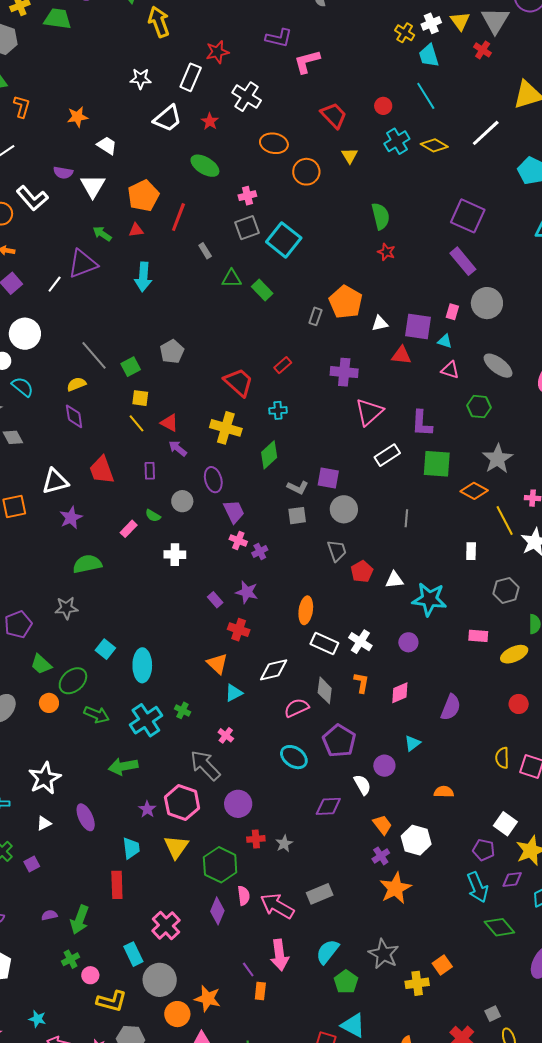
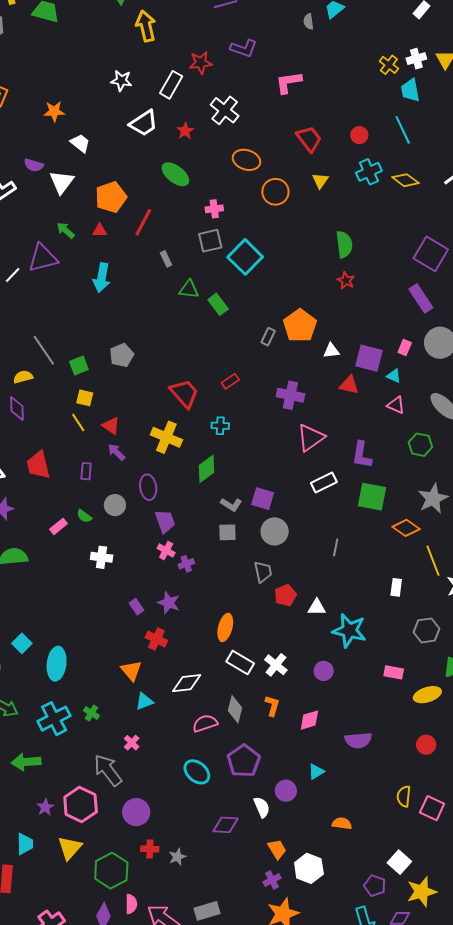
purple L-shape: (279, 38) -> (244, 48), moved
purple semicircle: (451, 707) -> (358, 740), turned 56

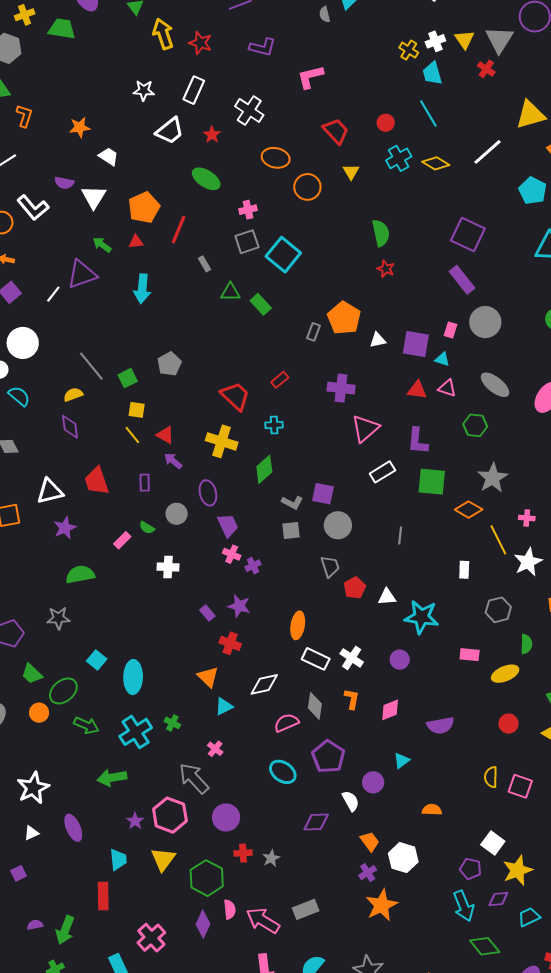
red star: (201, 63) -> (200, 43), moved, turned 30
red triangle: (349, 385) -> (417, 390), moved

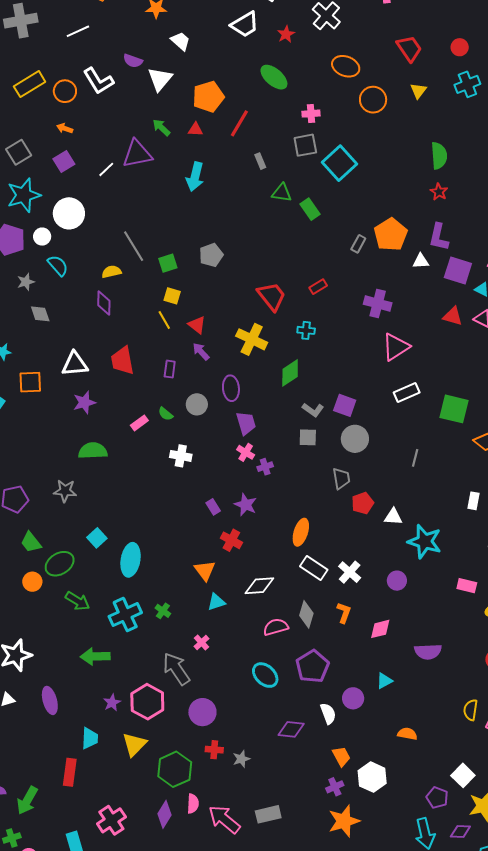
purple L-shape: (418, 441) -> (439, 237), moved

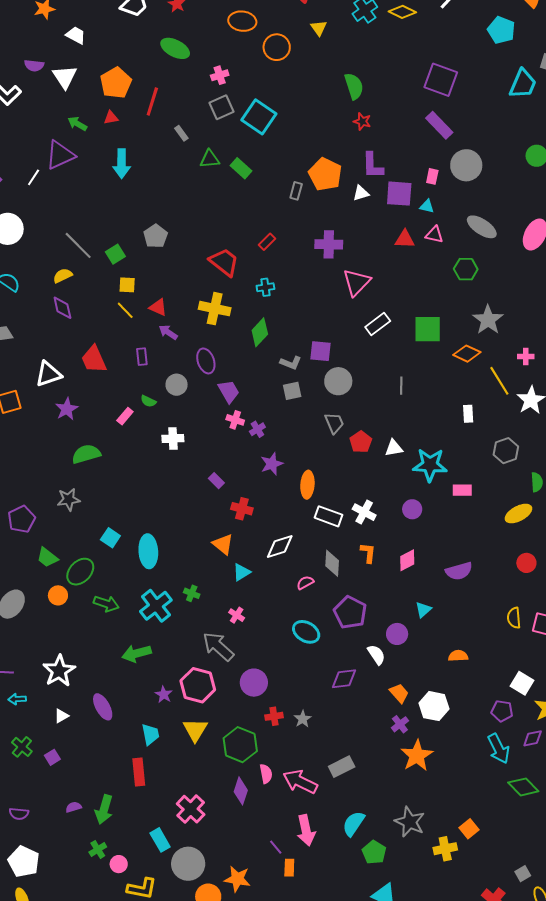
purple star: (246, 505) -> (272, 464), moved, turned -30
pink rectangle: (467, 586) -> (462, 490), moved
pink semicircle: (276, 627) -> (305, 583), size x0.7

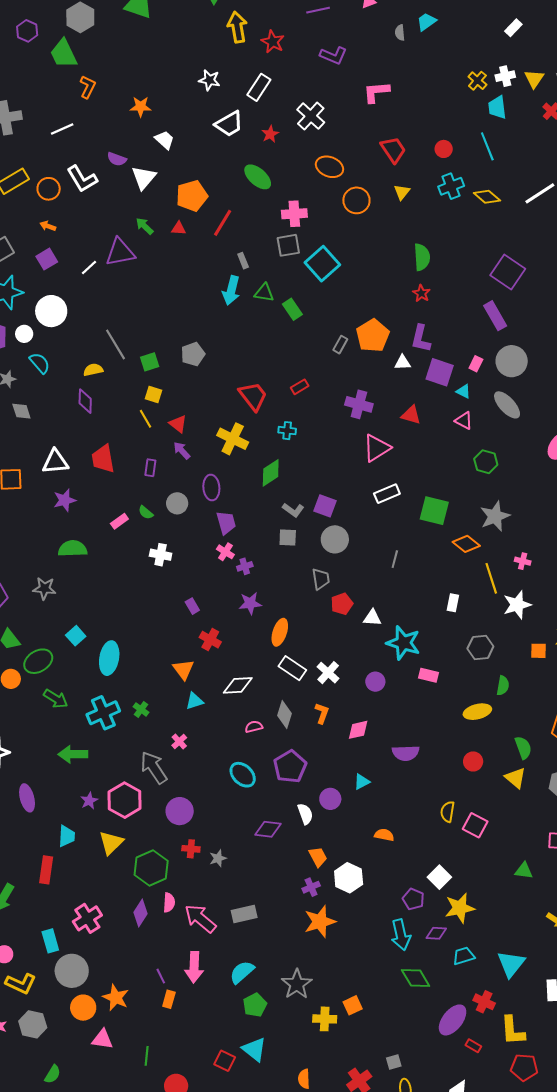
pink cross: (220, 75) -> (294, 214), size x1.4
cyan arrow: (122, 164) -> (231, 290), moved
gray ellipse: (482, 227) -> (507, 405), moved
red triangle: (405, 239) -> (411, 415), moved

